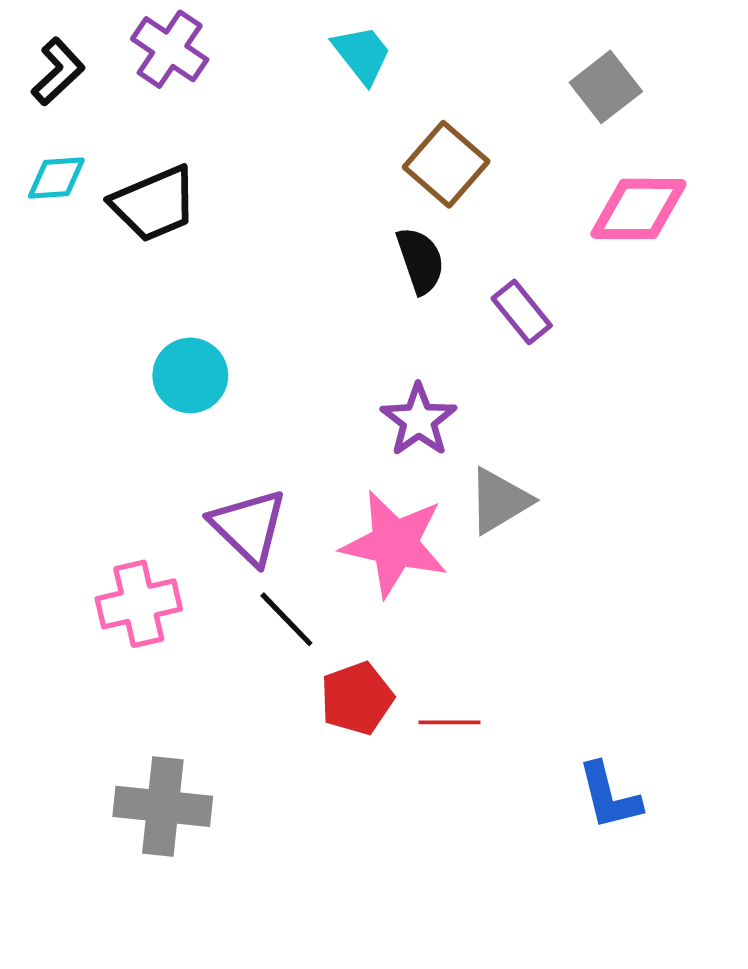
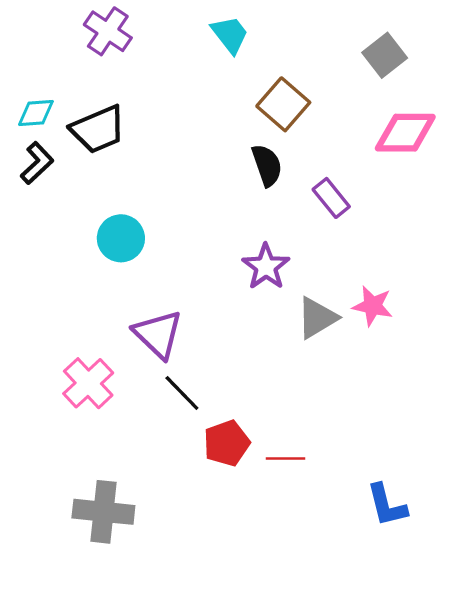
black L-shape: (58, 72) -> (37, 163), moved
pink star: (395, 544) -> (373, 306), moved, size x0.6
pink cross: (139, 604) -> (88, 383), turned -30

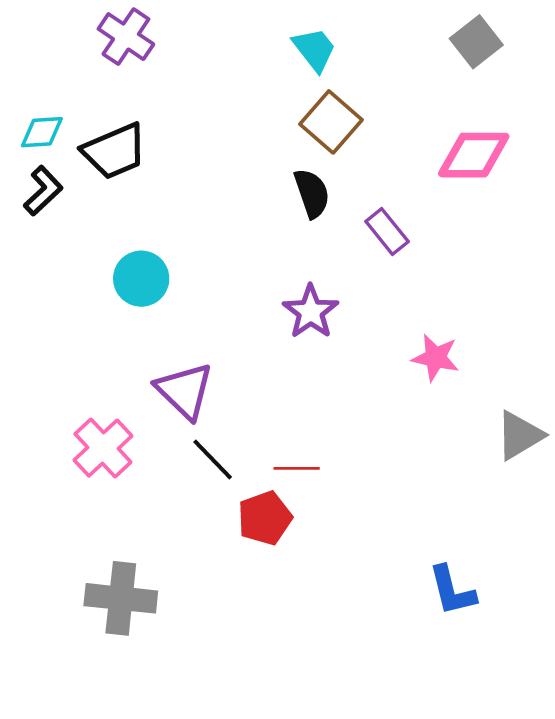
cyan trapezoid: (230, 35) -> (314, 49), moved
gray square: (385, 55) -> (476, 42), moved
gray triangle: (317, 318) -> (520, 435), moved
red line: (285, 458) -> (297, 468), moved

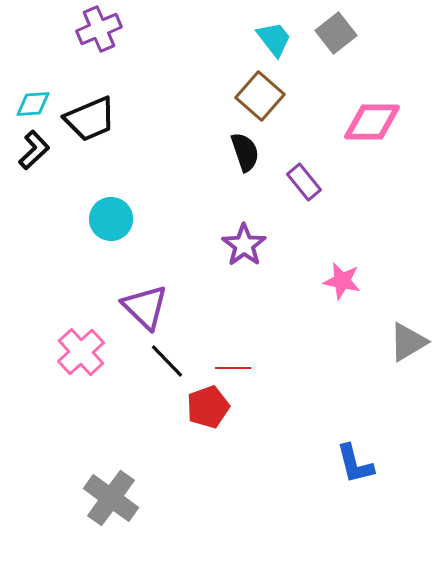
purple cross: (126, 37) -> (99, 29), turned 33
gray square: (476, 42) -> (336, 33), moved
cyan trapezoid: (314, 49) -> (274, 39), moved
gray cross: (121, 598) -> (111, 498), moved, turned 30

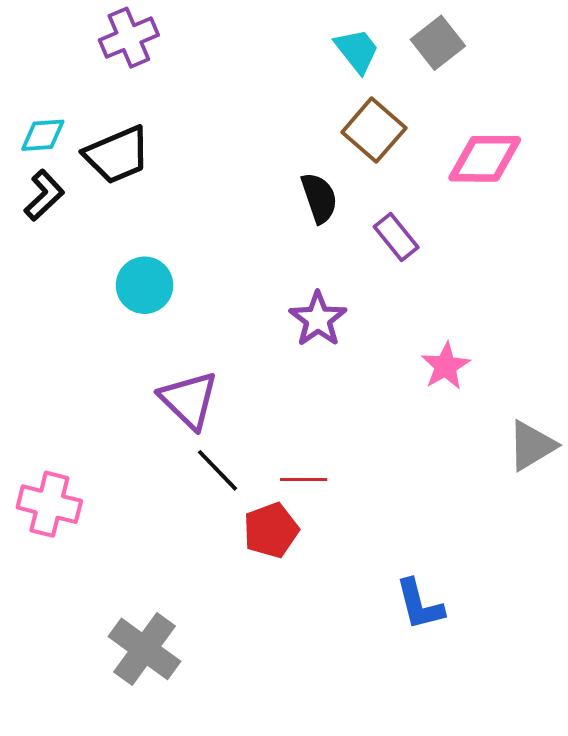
brown square: (260, 96) -> (374, 130), moved
pink star: (342, 281) -> (446, 366), turned 30
pink cross: (81, 352) -> (49, 504), moved, turned -33
blue L-shape: (355, 464) -> (420, 605), moved

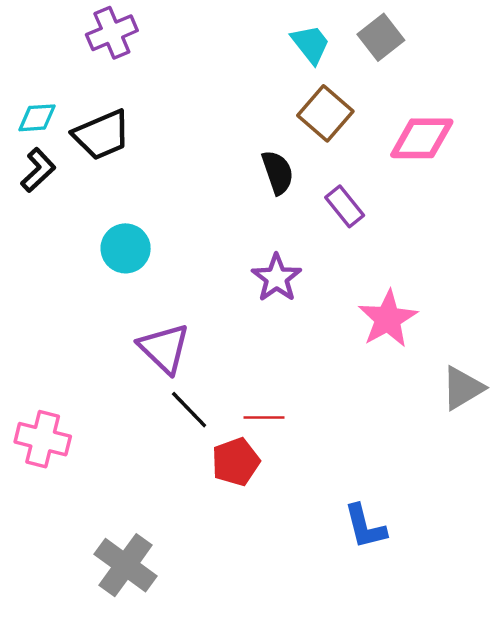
pink star: (446, 366) -> (388, 319), size x1.4

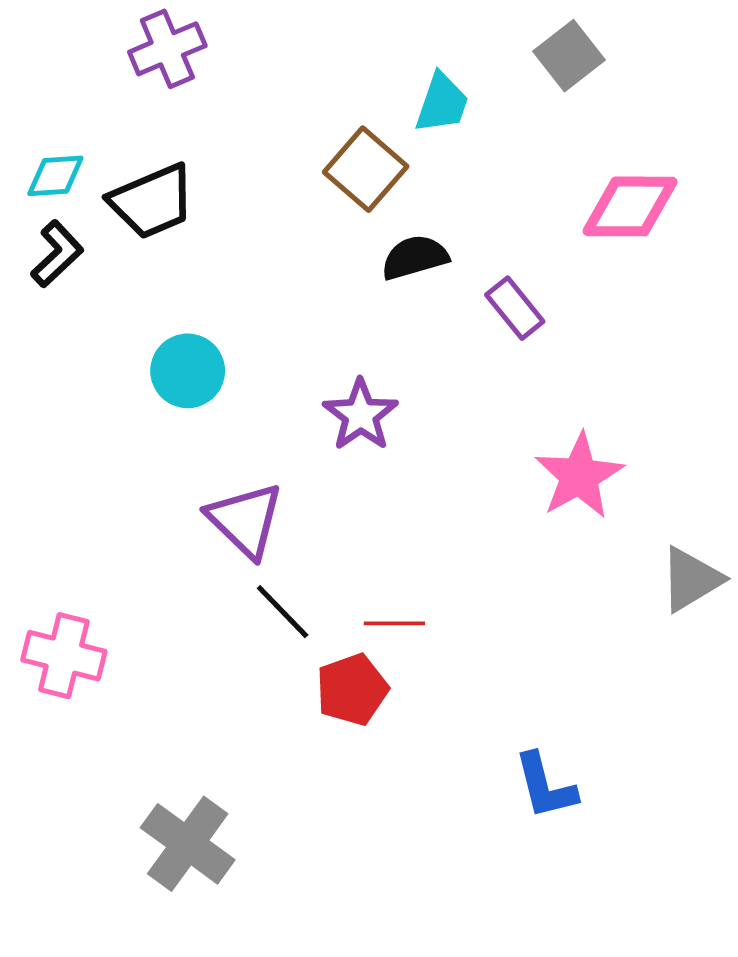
cyan trapezoid: (311, 44) -> (442, 103), moved, turned 57
brown square: (325, 113) -> (366, 169), moved
black semicircle: (278, 172) -> (415, 257), turned -87
purple star: (277, 278) -> (361, 415), moved

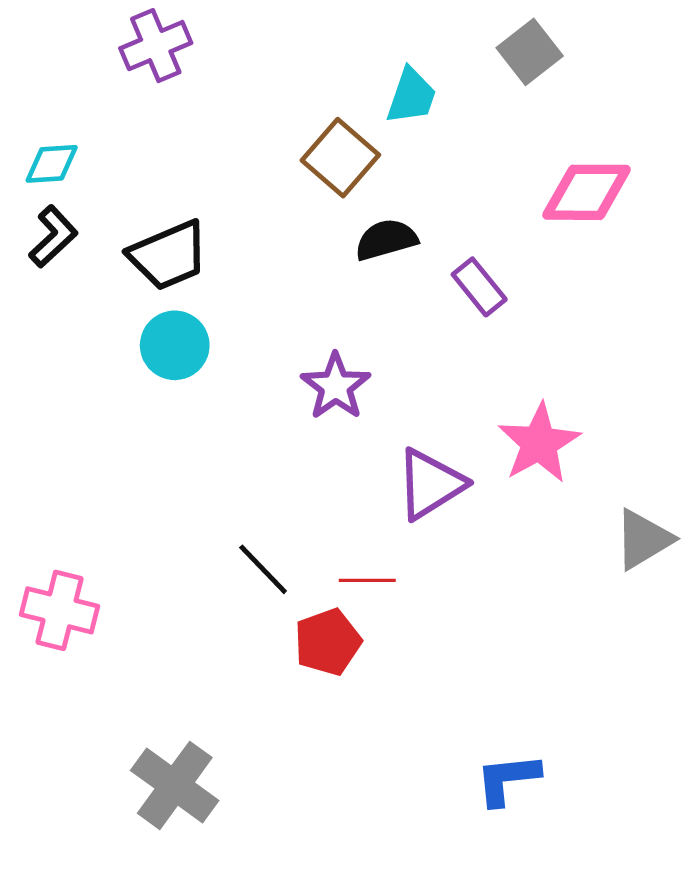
black trapezoid: (152, 201) -> (168, 255), moved
purple triangle: (245, 520) -> (430, 484), moved, turned 44
blue L-shape: (545, 786) -> (508, 779), moved, turned 98

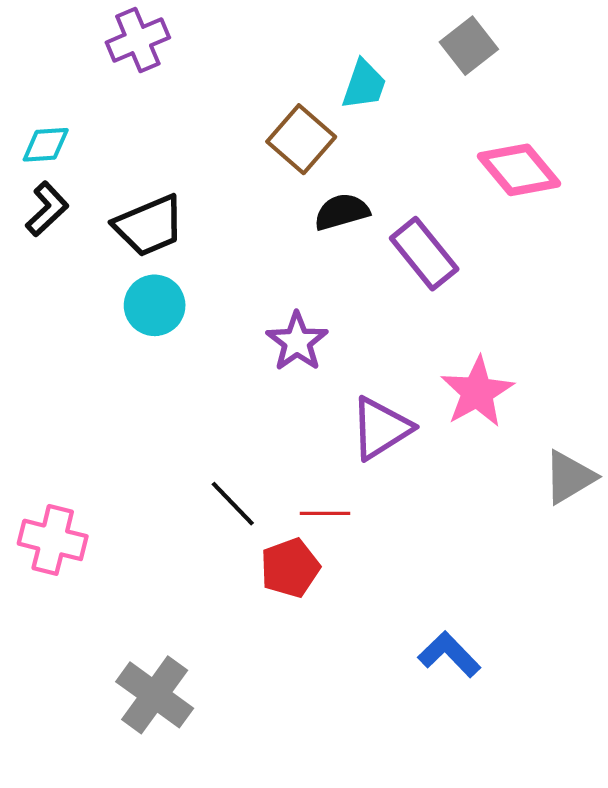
pink diamond: (586, 192) -> (519, 170), turned 50
purple rectangle: (479, 287) -> (424, 254), size x1.4
blue L-shape: (508, 779) -> (449, 654), moved, turned 52

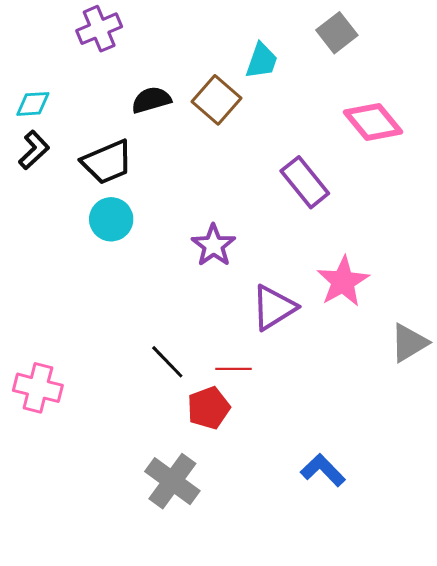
black semicircle: (342, 212) -> (151, 100), moved
gray cross: (155, 695) -> (172, 481), moved

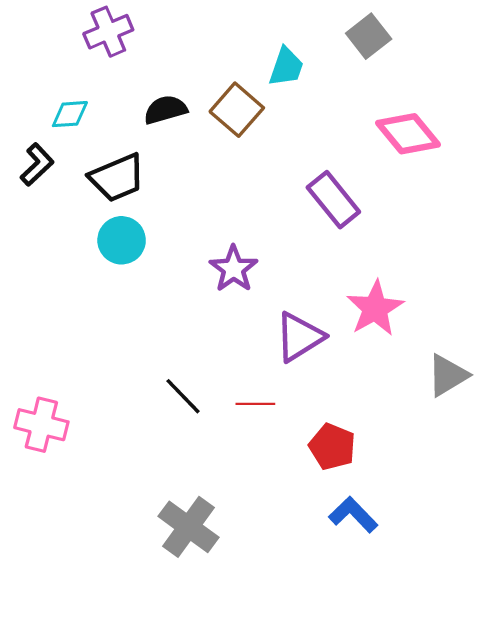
cyan diamond: (33, 104) -> (70, 114), moved
red pentagon: (208, 408) -> (332, 447), moved, turned -30

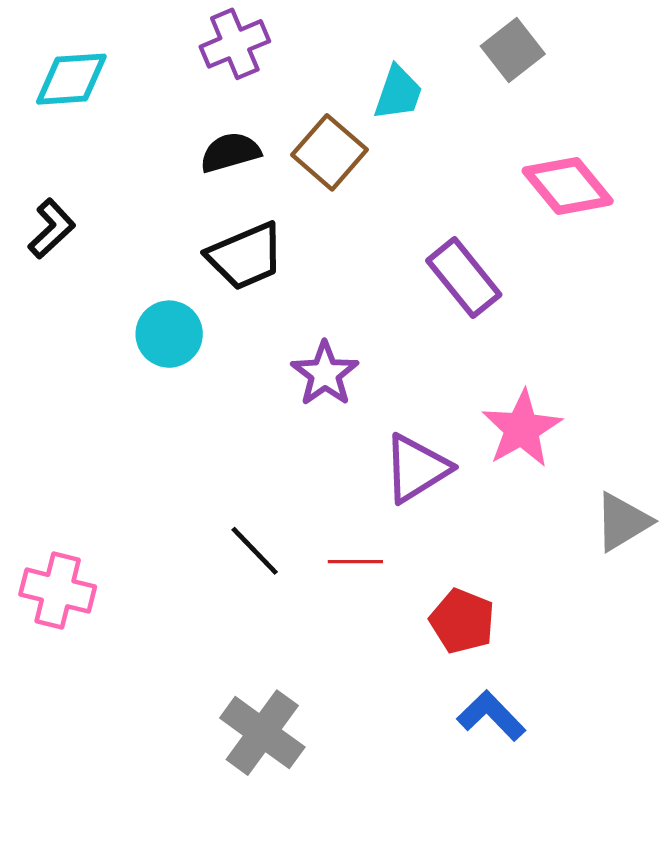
purple cross: (108, 32) -> (235, 44), moved
cyan diamond: (70, 114) -> (71, 79), moved, size x1.4
black trapezoid: (117, 178) -> (245, 256), moved

